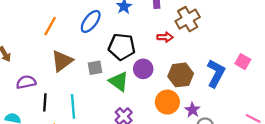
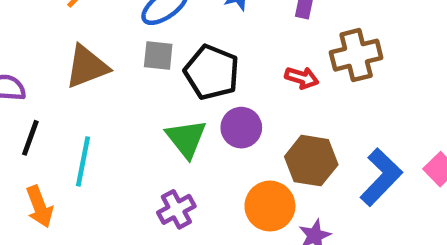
gray square: (95, 68) -> (158, 56), moved

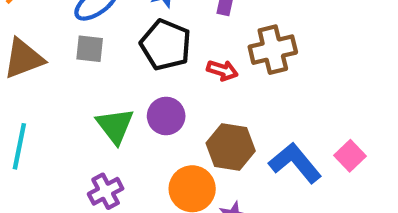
black pentagon: (212, 72) -> (166, 45), moved
blue L-shape: (381, 177) -> (295, 163), turned -84

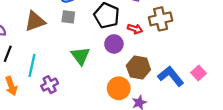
purple circle: (166, 116) -> (114, 44), moved
purple cross: (106, 191) -> (50, 85), moved

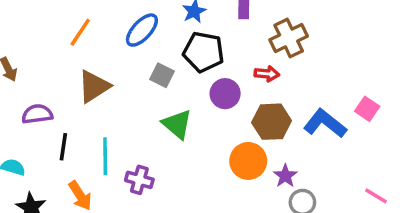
gray square: (68, 17) -> (162, 75), moved, turned 32
red arrow: (135, 29) -> (267, 74), moved
purple cross: (50, 85) -> (139, 180), turned -35

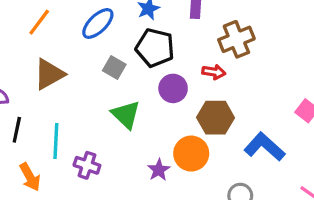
blue L-shape: (325, 123) -> (265, 147), moved
purple star: (285, 176) -> (159, 170), moved

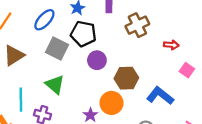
gray square: (114, 67) -> (57, 48), size x1.5
red arrow: (214, 72) -> (171, 45), moved
green triangle: (126, 115) -> (55, 85), moved

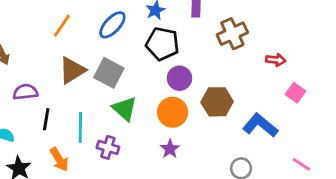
gray square: (57, 48) -> (109, 73), moved
orange circle: (111, 103) -> (173, 112), moved

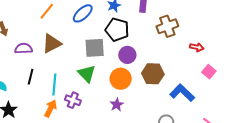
gray square: (109, 73) -> (95, 48), moved, turned -35
purple semicircle: (25, 92) -> (24, 48), moved
orange arrow: (59, 159) -> (51, 108), moved, turned -126

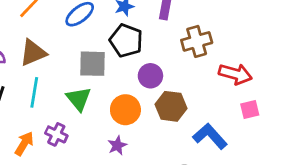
red arrow: (197, 47) -> (235, 74), size x1.6
purple circle: (127, 55) -> (150, 76), moved
pink square: (209, 72) -> (250, 110), turned 32
cyan line: (54, 85) -> (34, 92), moved

